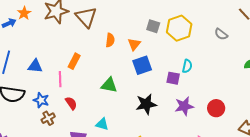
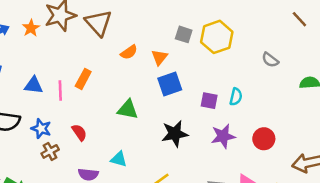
orange star: (24, 13) -> (31, 28), moved
gray semicircle: (221, 34) -> (270, 60), moved
orange semicircle: (110, 40) -> (129, 52), turned 48
cyan semicircle: (187, 66) -> (236, 97), moved
pink line: (60, 79) -> (60, 90), moved

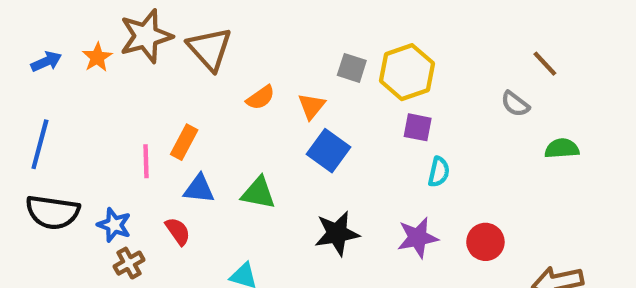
brown line: (299, 19) -> (545, 64), moved
gray semicircle: (270, 60) -> (515, 104), moved
blue square: (170, 84) -> (328, 151), turned -35
blue triangle: (34, 85) -> (199, 189), moved
purple square: (209, 101) -> (418, 127), moved

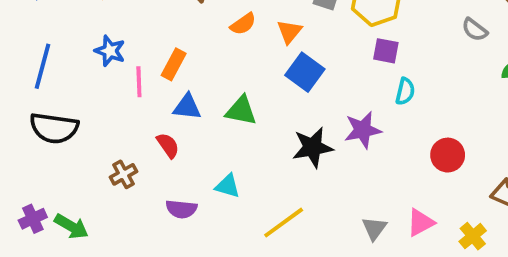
blue star: (114, 225) -> (110, 51), moved
purple star: (418, 238) -> (363, 130), moved

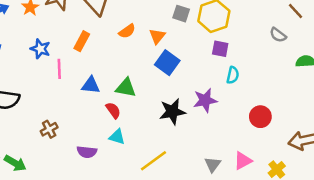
orange rectangle: (174, 64) -> (82, 41), moved
red semicircle: (168, 145) -> (113, 110), moved

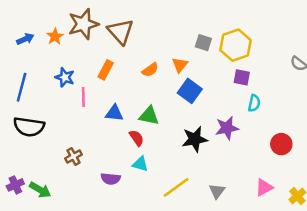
orange semicircle: (127, 31) -> (150, 70), moved
gray triangle: (213, 164) -> (217, 191), moved

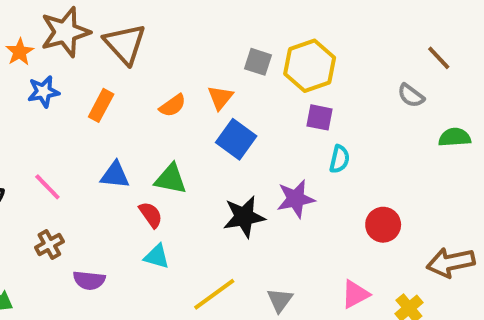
blue star: (65, 77) -> (43, 92), moved, turned -30
pink line: (83, 97) -> (47, 187), moved, turned -42
purple semicircle: (111, 179) -> (89, 280), moved

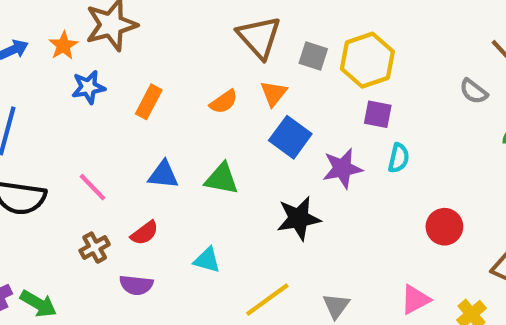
brown triangle: (125, 44) -> (259, 37), moved
purple star: (296, 199) -> (342, 168), moved
red semicircle: (151, 215) -> (145, 233), moved, turned 88

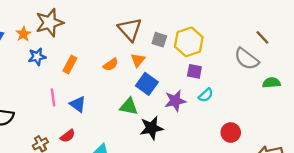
gray semicircle: (474, 91) -> (247, 59), size x1.6
cyan semicircle: (399, 158) -> (206, 95), turned 35
blue triangle: (163, 175) -> (78, 104), turned 30
green triangle: (222, 179) -> (129, 106), moved
pink line: (93, 187) -> (53, 97), moved, turned 36

